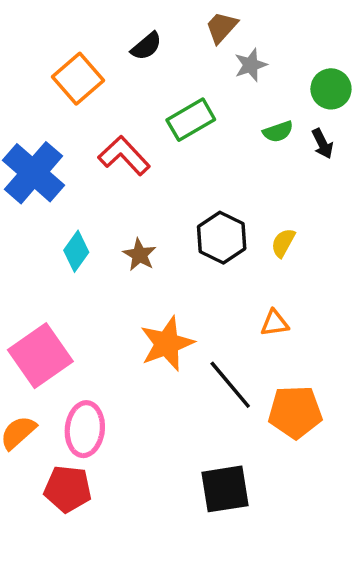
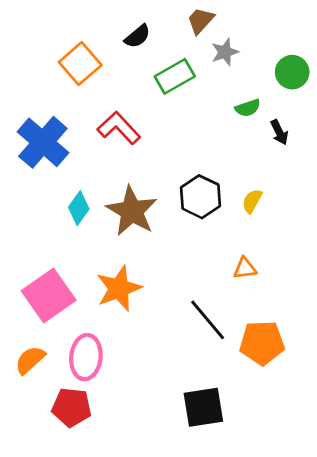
green rectangle: (191, 120) -> (175, 76), moved
black arrow: (322, 144) -> (279, 132), moved
brown star: (140, 255) -> (132, 211), size x1.8
orange star: (167, 344) -> (119, 288), moved

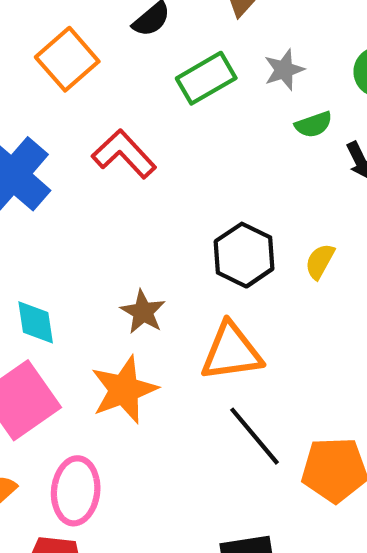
gray star: (225, 52) -> (284, 70), moved
cyan diamond: (79, 208) -> (36, 322), moved, turned -44
brown star: (132, 211) -> (143, 312), moved, size x0.6
orange triangle: (245, 268) -> (231, 352), moved, size x1.8

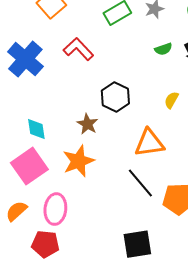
green semicircle: (314, 124) -> (163, 49), moved
black hexagon: (244, 255) -> (115, 97), moved
orange triangle: (231, 352) -> (149, 143), moved

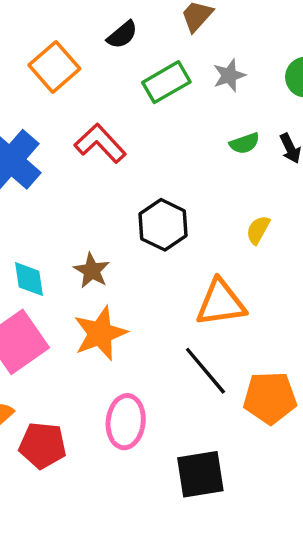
brown star: (87, 124) -> (92, 271), moved
pink ellipse: (55, 209) -> (126, 422), moved
red pentagon: (45, 244) -> (43, 445), moved

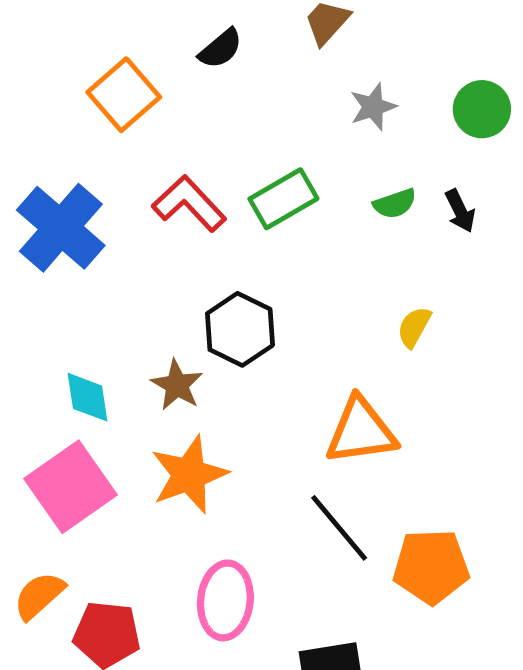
green rectangle: (166, 82) -> (283, 199), moved
black hexagon: (163, 225) -> (240, 329), moved

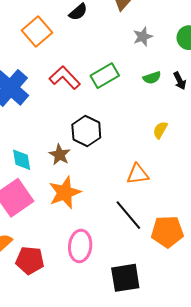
orange triangle: (361, 431) -> (138, 174), size x0.7

